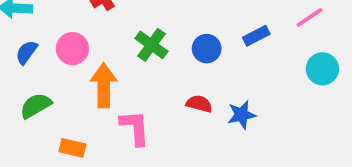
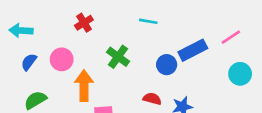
blue rectangle: (256, 36) -> (193, 50), size x1.5
blue circle: (207, 49) -> (167, 65), moved

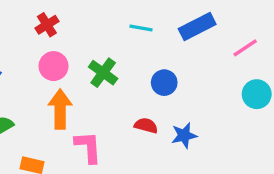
red cross: (84, 23) -> (47, 25), moved
blue rectangle: (193, 50) -> (197, 26), moved
pink circle: (62, 59) -> (54, 66), moved

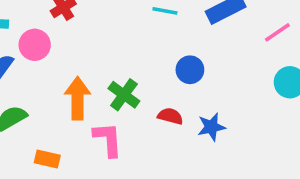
pink circle: (54, 66) -> (35, 45), moved
green cross: (103, 73) -> (124, 95), moved

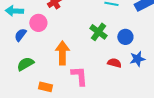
green cross: (124, 95) -> (98, 32), moved
blue star: (211, 127) -> (137, 59), moved

